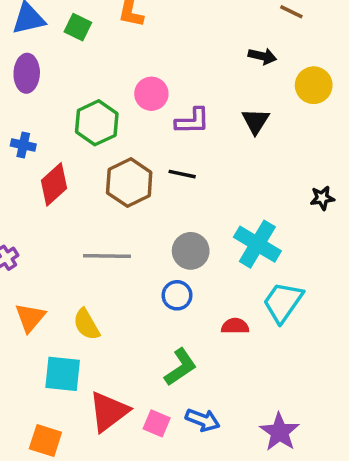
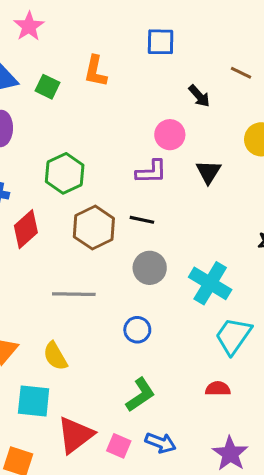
black arrow: (262, 56) -> (199, 96), moved, turned 35
pink circle: (151, 94) -> (170, 135), moved
gray circle: (191, 251) -> (150, 268), moved
red semicircle: (235, 326) -> (218, 389), moved

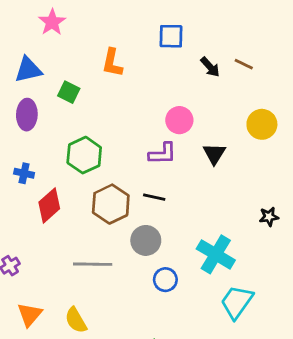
green square: (48, 87) -> (69, 92), moved
black arrow: (199, 96) -> (210, 67), moved
gray circle: (150, 268) -> (146, 240), moved
blue circle: (137, 330) -> (165, 280), moved

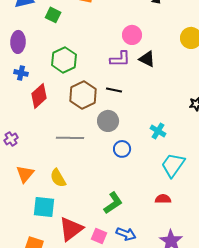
purple ellipse: (27, 115) -> (18, 42), moved
black triangle: (214, 154) -> (147, 59), moved, turned -36
cyan cross: (216, 254) -> (158, 131), size x0.6

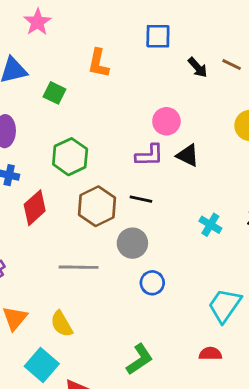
cyan cross: (158, 131) -> (210, 225), moved
cyan square: (44, 207) -> (42, 365), turned 35

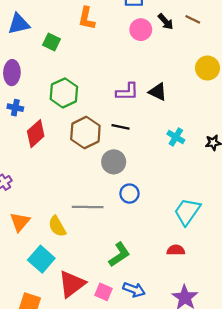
pink circle: (166, 121) -> (141, 30), moved
cyan cross: (210, 225) -> (176, 137), moved
gray line: (79, 267) -> (88, 207), moved

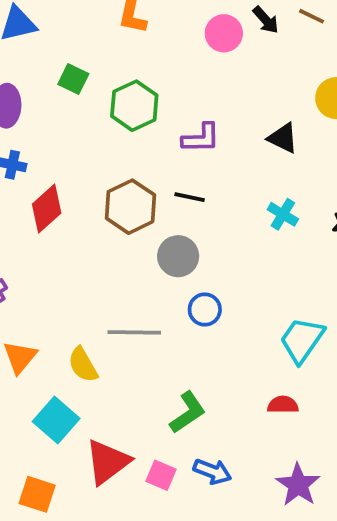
green square: (51, 42) -> (73, 79), moved
black triangle: (158, 92) -> (283, 138), moved
green hexagon: (64, 93) -> (134, 106), moved

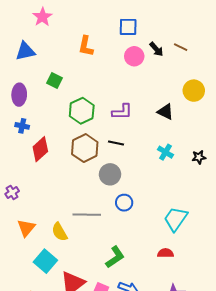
green hexagon: (134, 106) -> (82, 111), moved

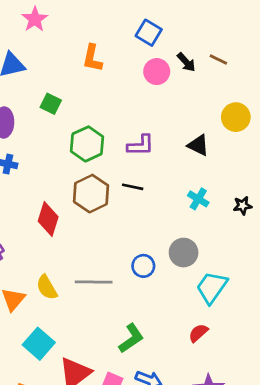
blue square: (128, 27) -> (149, 33), turned 30
red diamond: (40, 149) -> (48, 219), moved, turned -30
gray circle: (110, 174) -> (184, 253), moved
yellow semicircle: (60, 232) -> (47, 287), moved
red semicircle: (166, 253) -> (198, 333), turned -42

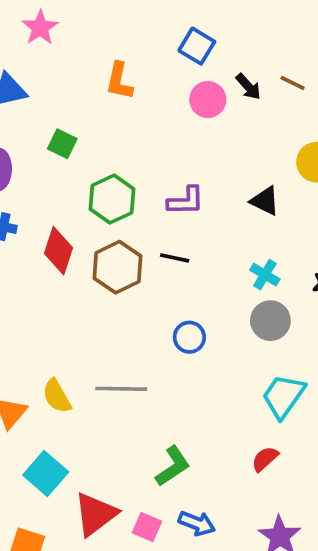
red diamond: (48, 219) -> (59, 251), moved
gray circle: (184, 253) -> (270, 321), moved
blue circle: (143, 266) -> (189, 337), moved

